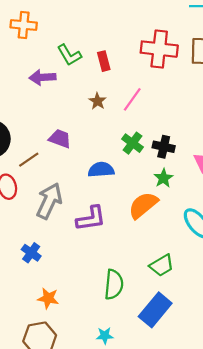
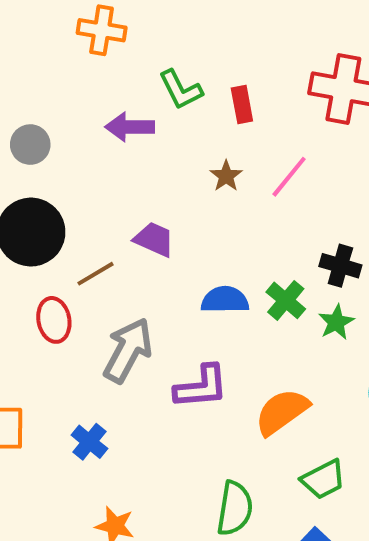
green cross: (133, 143) -> (286, 300), moved
orange semicircle: (143, 205) -> (282, 412), moved

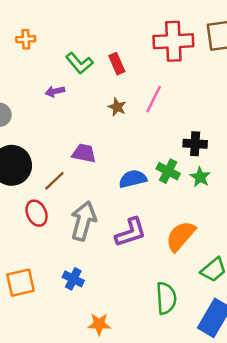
orange cross: (102, 30) -> (26, 39), size x0.7
purple arrow: (130, 127) -> (55, 91), size x0.7

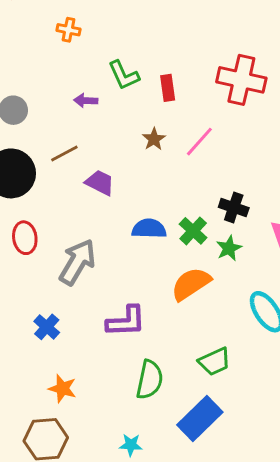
brown line: (54, 181) -> (64, 153), moved
purple L-shape: (131, 232) -> (126, 321), moved
orange semicircle: (181, 236) -> (191, 284), moved

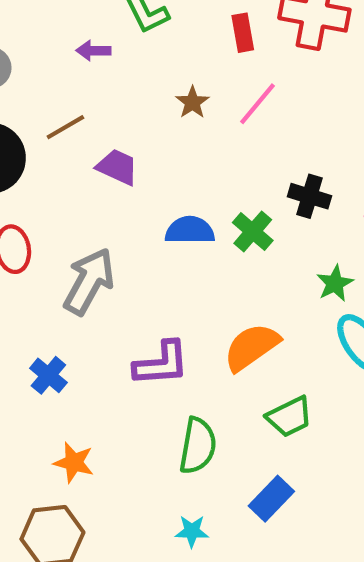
red rectangle: (168, 88) -> (243, 33), moved
green star: (229, 248) -> (335, 283), moved
orange semicircle: (191, 284) -> (252, 347), moved
blue rectangle: (200, 418) -> (271, 499), size x0.7
cyan star: (131, 445) -> (192, 531), moved

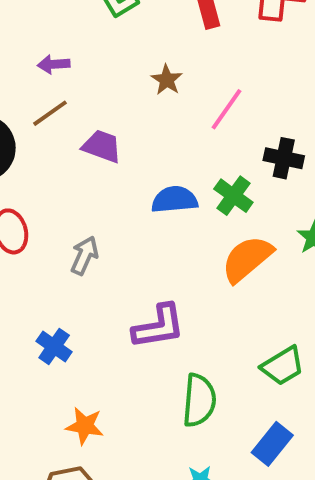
purple arrow: (93, 51) -> (54, 64), moved
pink line: (257, 104) -> (227, 109), moved
gray arrow: (89, 281) -> (84, 255), size x0.6
orange semicircle: (252, 347) -> (247, 259), moved

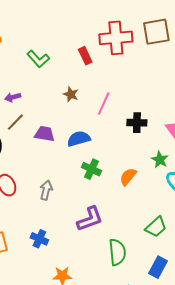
green cross: (233, 196) -> (91, 169), moved
blue semicircle: (175, 200) -> (79, 139), moved
orange semicircle: (247, 259) -> (128, 177), size x0.7

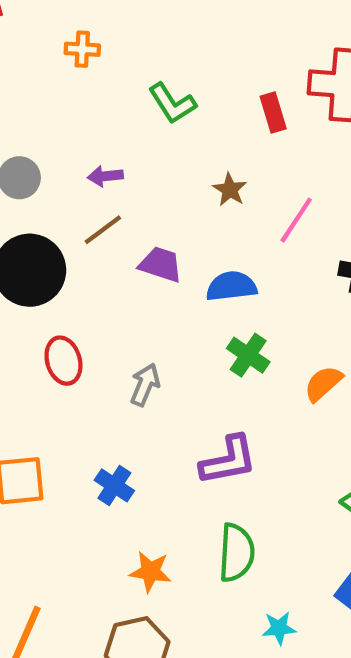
green semicircle: (117, 252) -> (236, 553), moved

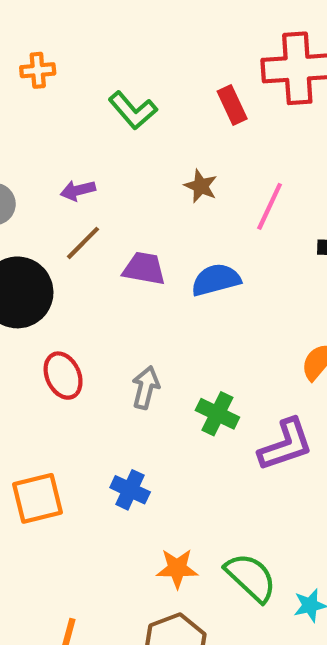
green cross: (248, 355) -> (217, 414), moved
purple L-shape: (228, 460) -> (286, 445), moved
green semicircle: (236, 553) -> (251, 577), moved, turned -42

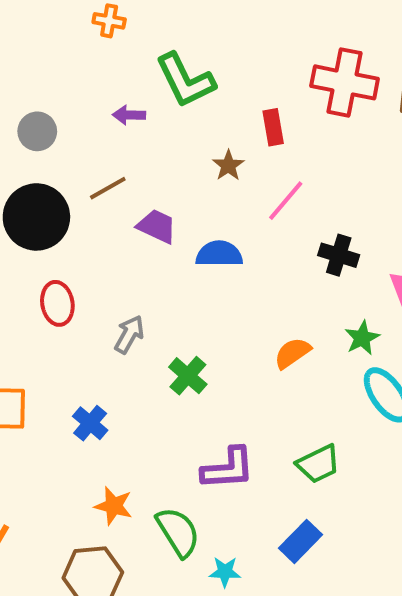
red rectangle: (232, 105) -> (273, 127), moved
green L-shape: (133, 110) -> (185, 80), size x1.4
purple arrow: (78, 190) -> (129, 115), moved
purple L-shape: (286, 445) -> (228, 469), moved

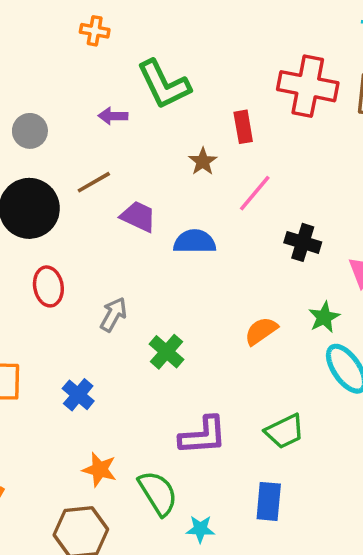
blue rectangle: (300, 541) -> (269, 501), turned -39

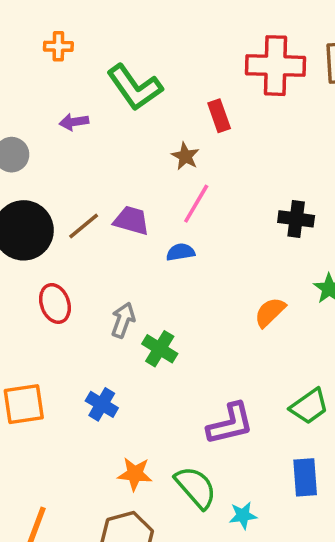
purple arrow: (113, 116) -> (74, 122), moved
brown line: (94, 182) -> (84, 226), moved
pink line: (255, 193) -> (196, 204), moved
blue semicircle: (195, 242) -> (180, 252), moved, size x0.7
green cross: (167, 352) -> (160, 349), moved

